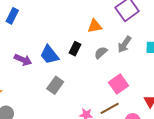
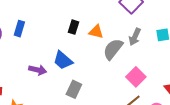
orange triangle: (95, 26) -> (96, 32), moved, turned 35
black rectangle: (75, 49) -> (73, 27), moved
gray semicircle: (101, 53) -> (113, 49), size x1.6

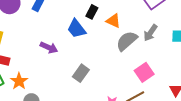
blue trapezoid: (63, 60) -> (77, 29), moved

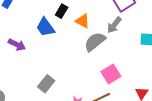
gray arrow: (150, 33) -> (114, 25), moved
gray rectangle: (81, 73) -> (46, 84), moved

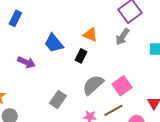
black rectangle: (62, 11) -> (81, 56), moved
gray semicircle: (95, 42) -> (93, 85), moved

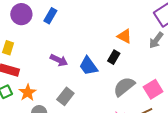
blue trapezoid: (54, 43) -> (88, 66), moved
gray rectangle: (58, 99) -> (65, 96), moved

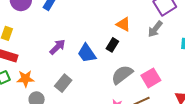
purple arrow: (59, 60) -> (57, 47), turned -72
orange star: (28, 93) -> (25, 79), turned 30

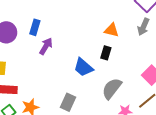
purple arrow: (57, 47) -> (46, 46), moved
gray semicircle: (122, 75) -> (112, 88), moved

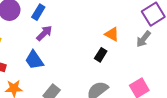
blue trapezoid: (83, 67) -> (34, 60), moved

